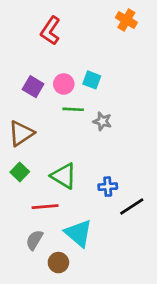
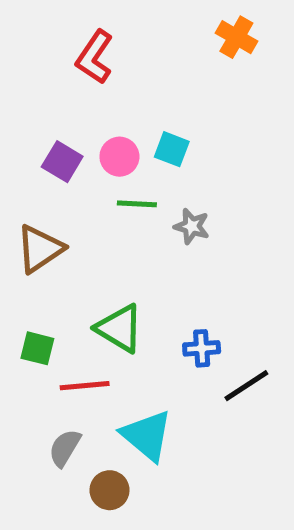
green square: (20, 172) -> (37, 348), moved, turned -30

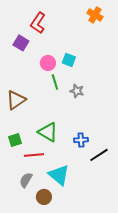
purple square: (62, 162) -> (21, 43), moved
green line: (137, 204) -> (55, 82), turned 70
green square: (37, 348) -> (15, 140), turned -32

